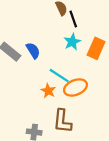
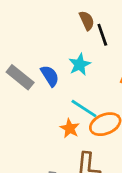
cyan star: (72, 42) -> (80, 65), moved

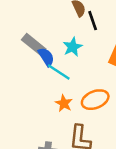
gray rectangle: (20, 77) -> (34, 44), moved
cyan line: (84, 109) -> (59, 72), moved

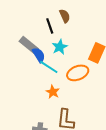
black line: (93, 21) -> (50, 26), moved
orange ellipse: (95, 100) -> (78, 73), moved

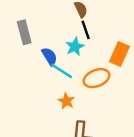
black line: (50, 26) -> (86, 30), moved
gray rectangle: (29, 45) -> (24, 32), moved, turned 36

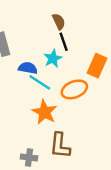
blue semicircle: (49, 56) -> (28, 68), turned -48
orange star: (66, 101) -> (45, 112), size x1.5

